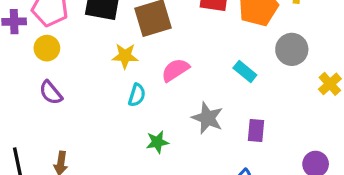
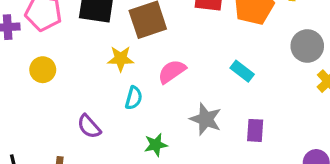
yellow circle: (47, 48) -> (43, 70), moved
gray circle: (292, 49) -> (307, 46), moved
purple semicircle: (51, 93) -> (89, 126), moved

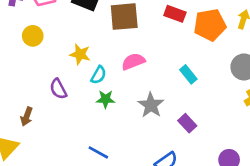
yellow star: (121, 59) -> (80, 54), moved
purple rectangle: (255, 130) -> (187, 123), turned -60
green star: (156, 145) -> (106, 99), moved

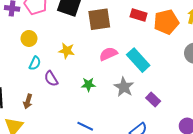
cyan rectangle: (188, 74) -> (138, 60), moved, size x1.6
cyan semicircle: (99, 75) -> (35, 63), moved

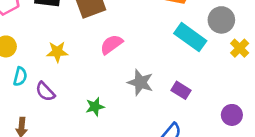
cyan rectangle: (138, 60) -> (190, 37), moved
green star: (88, 84) -> (95, 107), moved

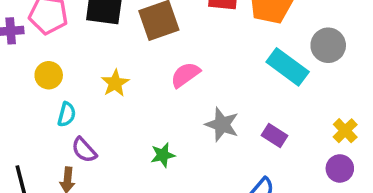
yellow cross: (240, 48) -> (345, 131), moved
yellow star: (57, 52) -> (115, 83), turned -30
purple semicircle: (45, 92) -> (84, 150), moved

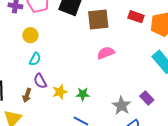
yellow star: (115, 83) -> (60, 92), moved
gray star: (222, 125) -> (121, 106), moved

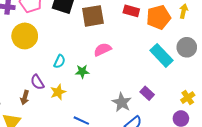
yellow circle: (30, 35) -> (25, 36), size x1.6
cyan semicircle: (35, 59) -> (60, 61), moved
green star: (83, 94) -> (82, 71), moved

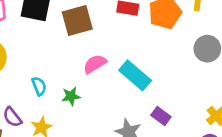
cyan rectangle: (161, 55) -> (135, 75), moved
cyan semicircle: (60, 61) -> (39, 86), turned -40

